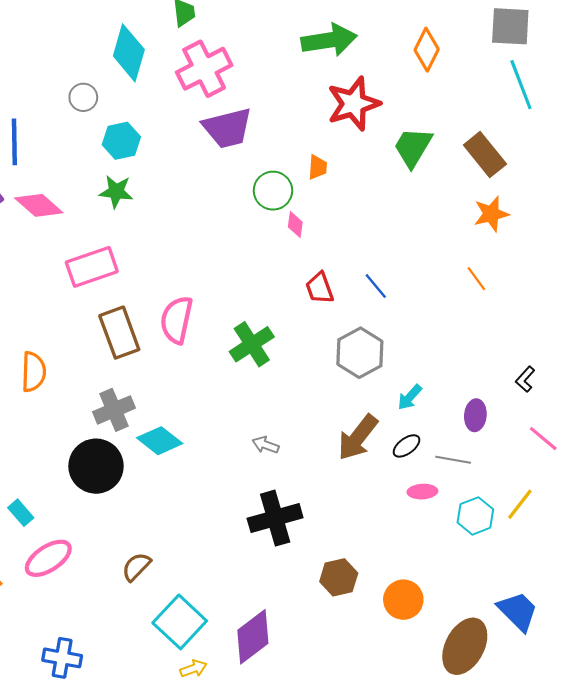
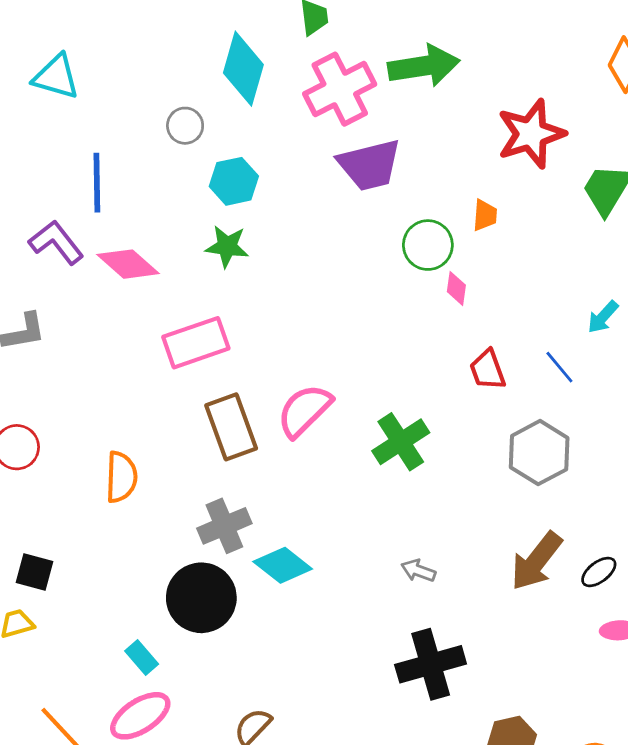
green arrow: (329, 40) -> (424, 66), moved
pink semicircle: (177, 320) -> (304, 411), turned 33
cyan arrow: (410, 397) -> (603, 317), moved
cyan rectangle: (21, 513) -> (142, 657), moved

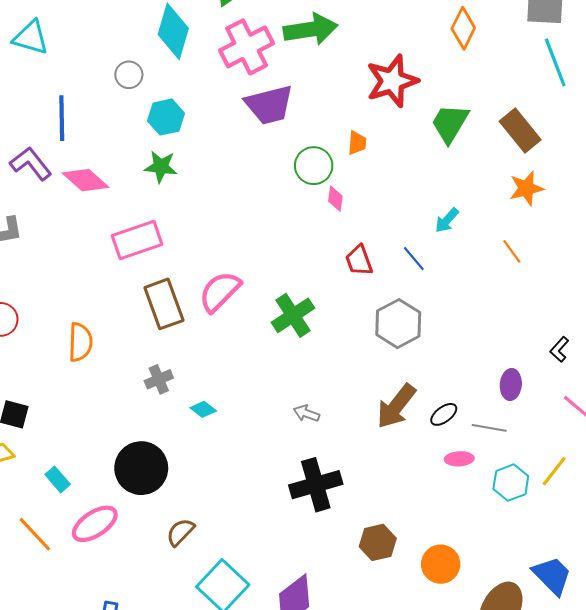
gray cross: (224, 526) -> (159, 379), size x0.7
cyan diamond: (283, 565) -> (203, 409), size x0.6
black circle: (201, 598) -> (141, 468), moved
cyan rectangle: (142, 657) -> (58, 479), moved

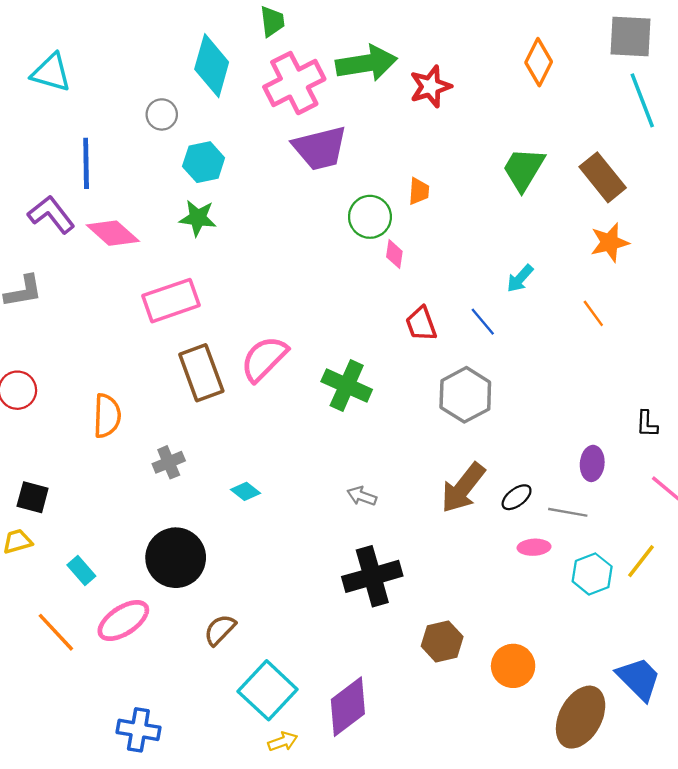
red star: (392, 81) -> (430, 87), moved, size x0.7
green cross: (293, 315) -> (347, 386), turned -33
black L-shape: (559, 349) -> (647, 424), turned -40
gray cross: (159, 379) -> (169, 462), moved

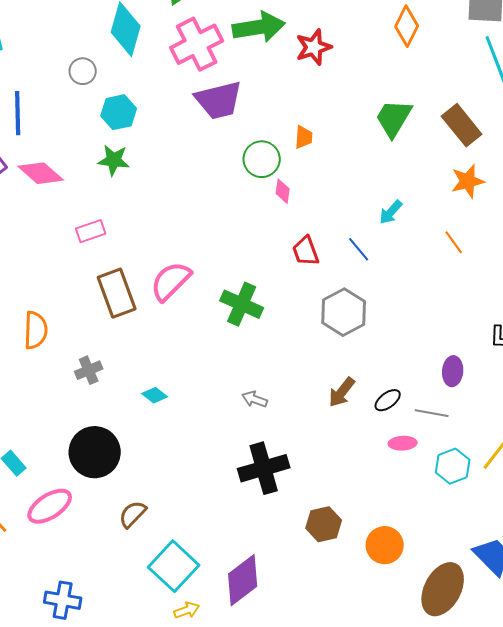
pink rectangle: (171, 301) -> (91, 231), size x0.6
brown arrow: (463, 488) -> (342, 392), size x0.7

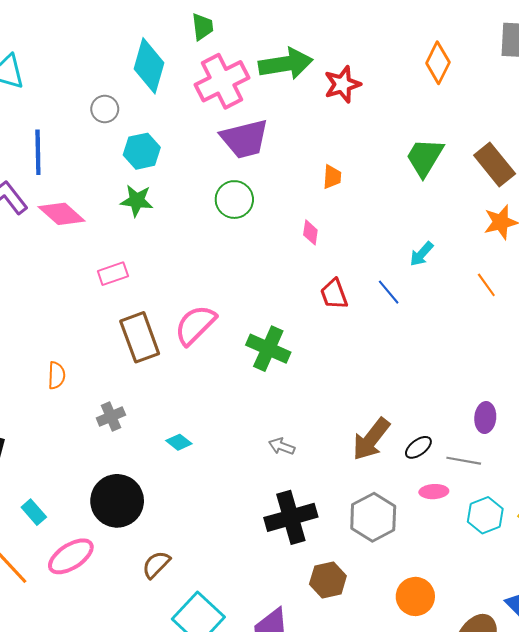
green circle: (262, 159) -> (234, 200), moved
gray hexagon: (344, 312) -> (373, 517), moved
orange semicircle: (36, 330) -> (56, 375), size x0.7
brown arrow: (342, 392) -> (371, 439), size x1.4
brown hexagon: (324, 524) -> (328, 580), moved

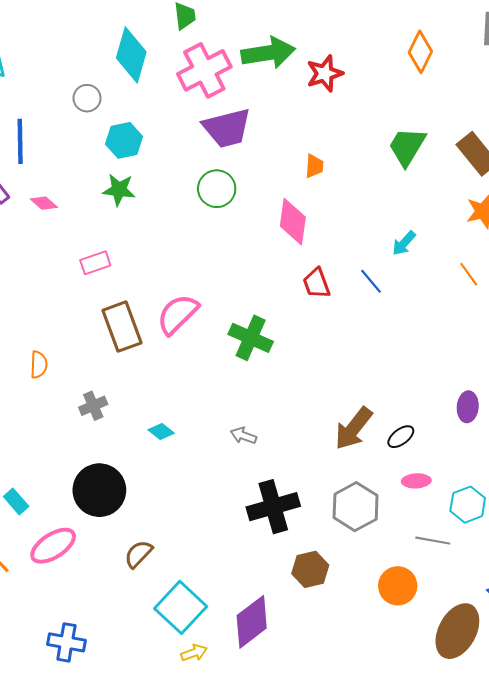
pink diamond: (62, 214) -> (44, 203), size x0.6
pink diamond: (310, 232) -> (293, 222), size x1.8
gray arrow: (282, 446) -> (243, 436), moved
gray line: (464, 461) -> (433, 541), moved

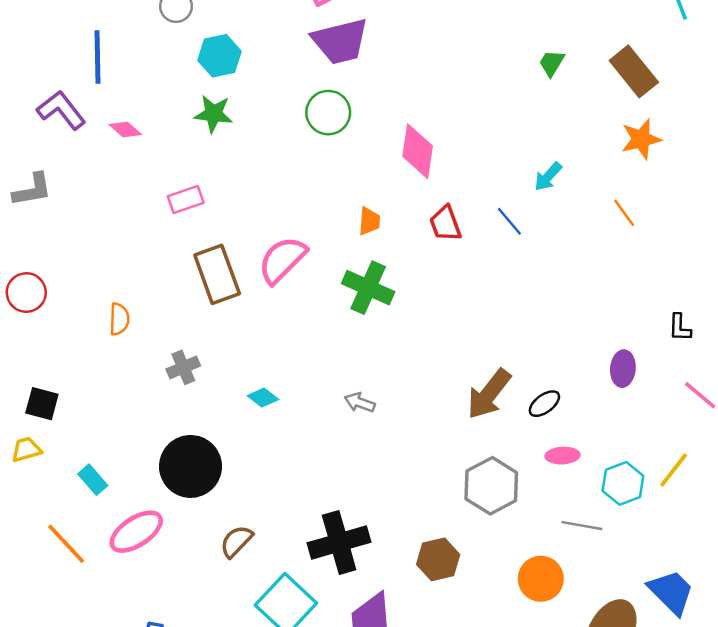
green trapezoid: (407, 147) -> (552, 63), size x0.6
orange trapezoid: (314, 166) -> (369, 221), moved
black cross: (273, 507) -> (339, 543), moved

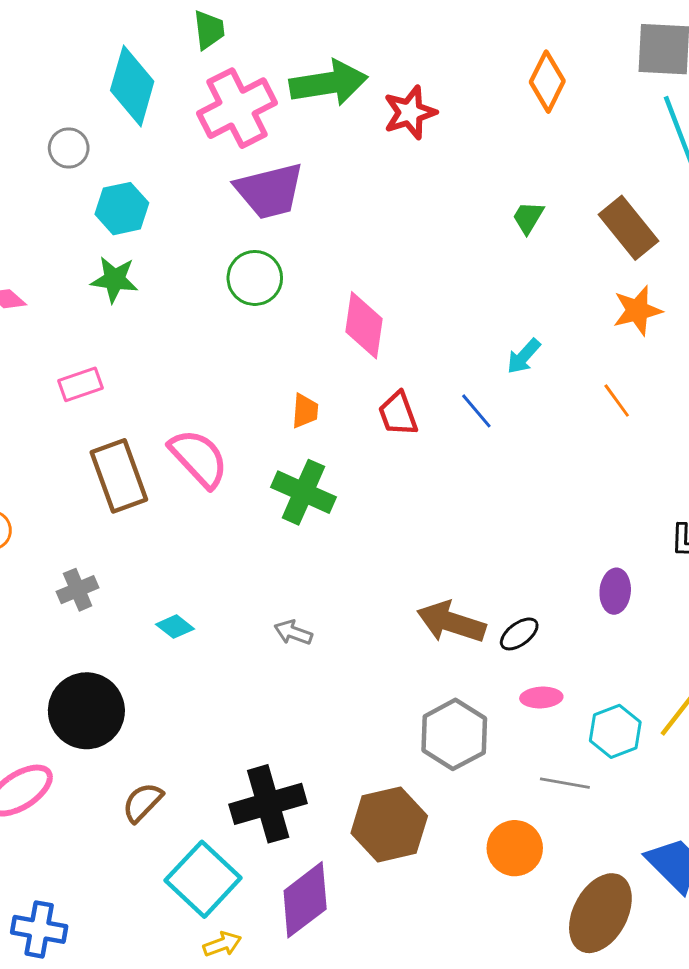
pink semicircle: (282, 260) -> (199, 458), turned 92
brown arrow: (489, 394) -> (451, 622), turned 70
brown hexagon: (438, 559) -> (389, 825), size x1.4

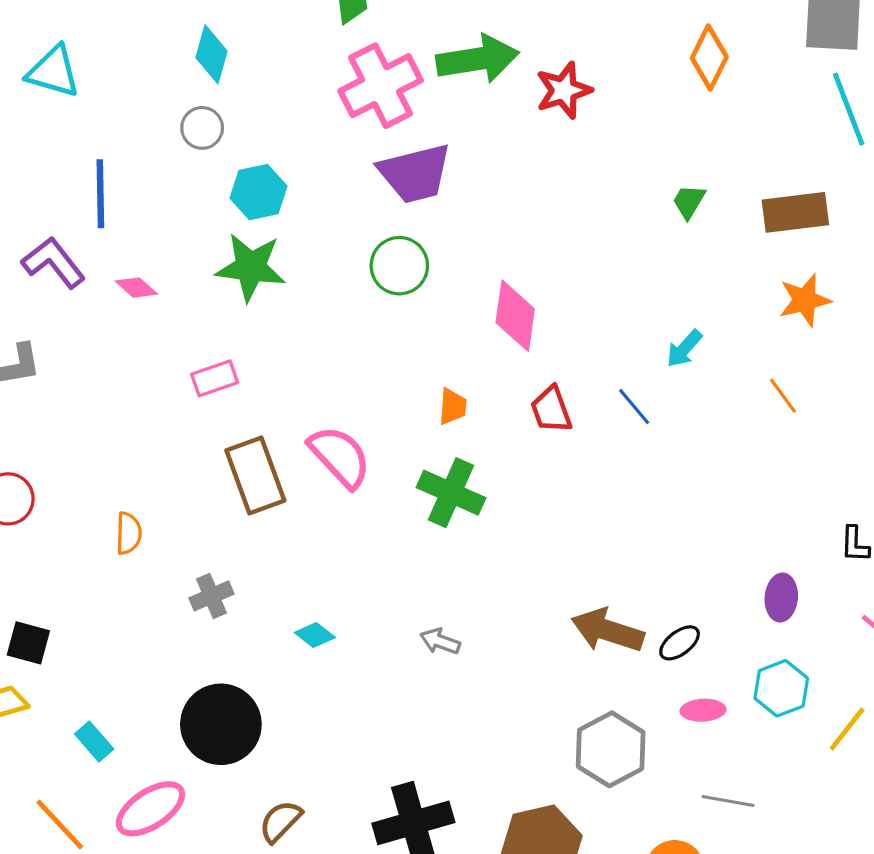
cyan diamond: (132, 86) -> (212, 54), moved, size x0.7
brown rectangle: (628, 228) -> (795, 212), turned -58
green star: (114, 279) -> (251, 267), size x1.4
cyan hexagon: (615, 731) -> (781, 688), moved

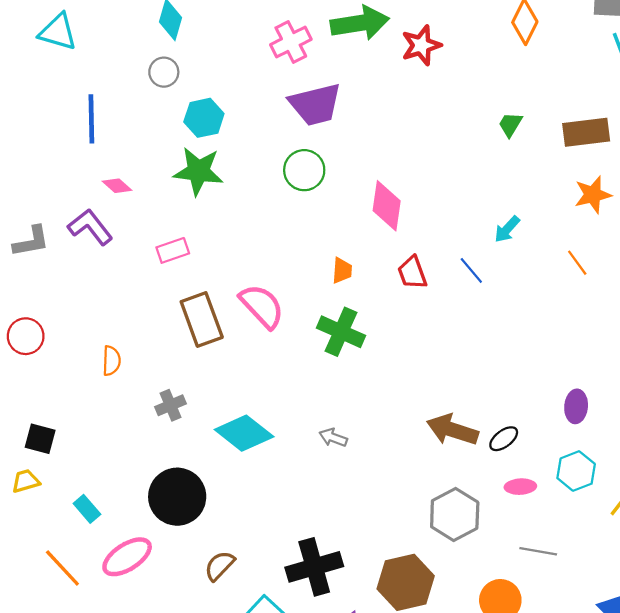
pink cross: (381, 86) -> (291, 42), size x0.7
purple L-shape: (53, 263) -> (90, 227), moved
cyan diamond: (315, 635) -> (244, 433), size x2.0

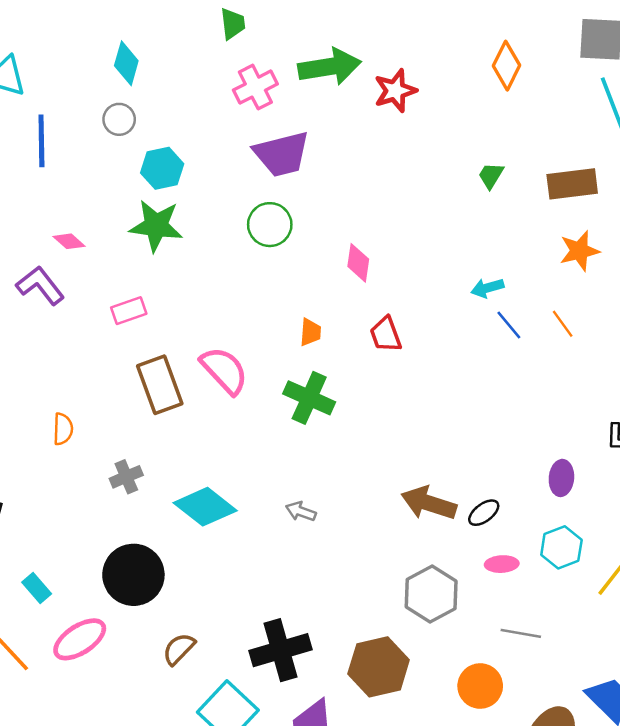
blue line: (91, 119) -> (41, 141), moved
pink diamond: (387, 206) -> (358, 263), size x0.7
cyan arrow: (507, 229) -> (487, 288), turned 32
blue line: (471, 270) -> (509, 325), moved

